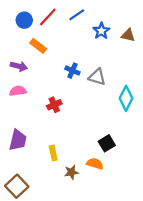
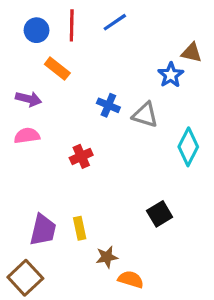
red line: (48, 17) -> (72, 25), turned -42
blue star: (101, 31) -> (171, 75), moved
purple trapezoid: (18, 140) -> (43, 230), moved
orange semicircle: (95, 164) -> (131, 279), moved

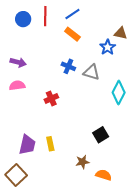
orange rectangle: (57, 69) -> (72, 34), moved
brown star: (107, 257) -> (82, 162), moved
orange semicircle: (131, 279) -> (104, 175), moved

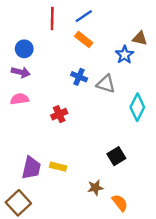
blue circle: (23, 19) -> (24, 49), moved
yellow rectangle: (50, 144) -> (58, 167), turned -64
orange semicircle: (104, 175) -> (120, 203), turned 35

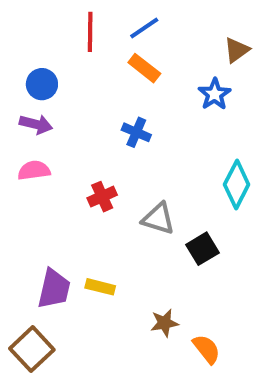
brown triangle: (140, 38) -> (237, 50), moved, turned -49
gray triangle: (106, 84) -> (158, 219), moved
black square: (116, 156) -> (202, 249), moved

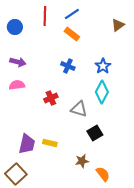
blue circle: (42, 84) -> (15, 27), moved
blue star: (215, 94) -> (103, 66), moved
cyan diamond: (237, 184) -> (102, 92), moved
black square: (202, 249) -> (95, 133), moved

